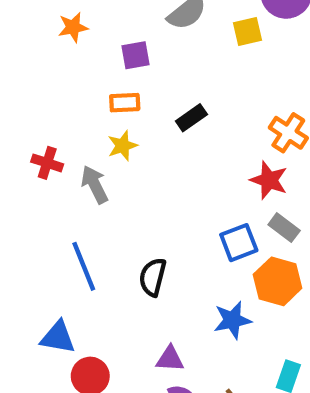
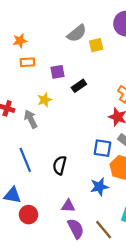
yellow square: (247, 32) -> (96, 45), moved
purple square: (135, 55) -> (57, 72), moved
orange rectangle: (125, 103) -> (27, 62), moved
blue square: (239, 243) -> (103, 148), turned 30

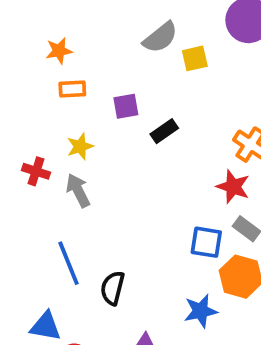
yellow star: (45, 100) -> (80, 146), moved
black semicircle: (60, 165) -> (113, 288), moved

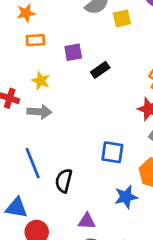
yellow star: (80, 146) -> (41, 81), turned -30
gray arrow: (78, 190) -> (39, 112), turned 120
blue square: (206, 242) -> (112, 152), moved

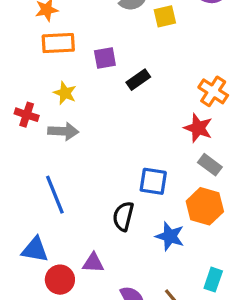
orange rectangle: (35, 40) -> (58, 43), size x1.4
black semicircle: (64, 181) -> (123, 216), moved
blue star: (126, 197) -> (170, 236), turned 30
purple triangle: (87, 221) -> (93, 263), moved

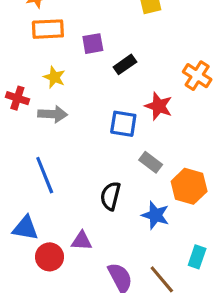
red star: (198, 128) -> (159, 106), moved
gray rectangle: (210, 165) -> (151, 162), moved
blue square: (153, 181) -> (123, 124), moved

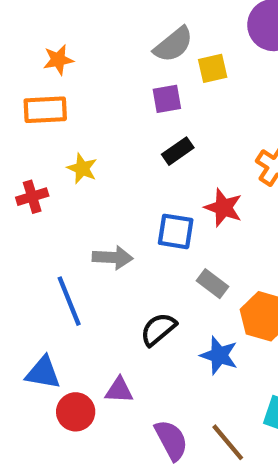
orange rectangle: (48, 29) -> (45, 110), moved
purple square: (93, 44) -> (167, 99), moved
red cross: (17, 98) -> (32, 197), turned -35
gray arrow: (53, 114) -> (113, 258), moved
black semicircle: (110, 196) -> (158, 329), turned 36

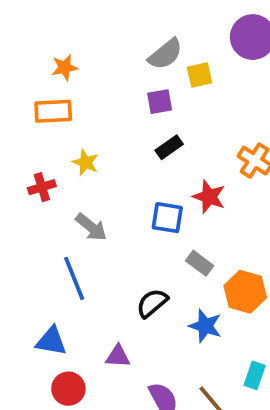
gray arrow: (113, 258) -> (91, 227), moved, turned 36
red circle: (76, 412) -> (68, 389), moved

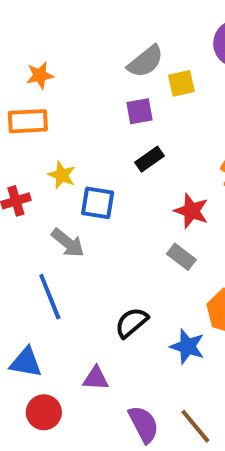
blue square: (167, 218) -> (98, 203), moved
gray rectangle: (200, 263) -> (181, 257), moved

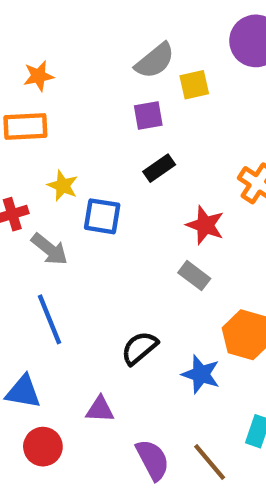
gray arrow: (68, 243) -> (50, 249), moved

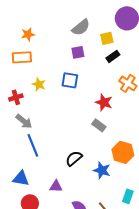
yellow square: (194, 85) -> (107, 38), moved
black rectangle: (159, 168) -> (113, 56), moved
blue square: (102, 216) -> (70, 80), moved
gray arrow: (50, 249) -> (24, 121), moved

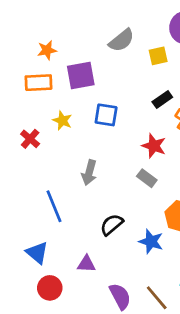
purple square: (78, 52) -> (81, 76), moved, size x1.5
black rectangle: (113, 56) -> (162, 99), moved
red cross: (16, 97) -> (30, 139), turned -32
gray arrow: (24, 121) -> (89, 173), moved, turned 66
blue triangle: (21, 178) -> (37, 253), turned 30

